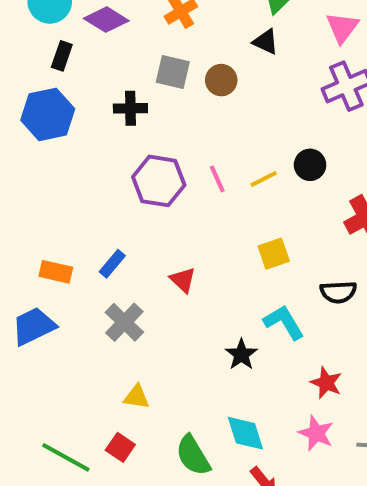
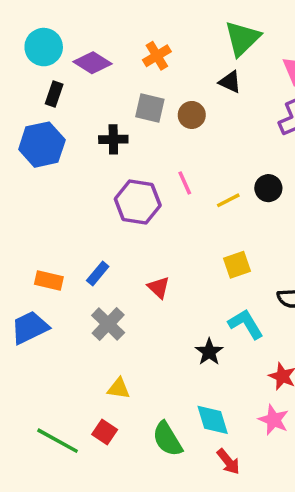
pink line: (217, 179) -> (185, 183), moved

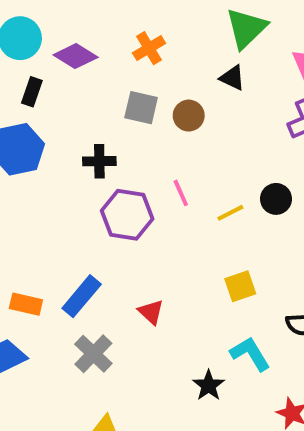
black cross: (113, 139) -> (99, 161), moved
blue rectangle: (98, 273) -> (82, 296), size x1.5

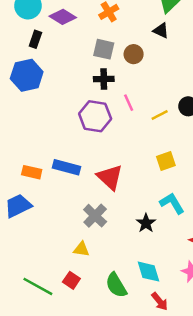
black cross: (99, 161) -> (104, 79), moved
blue rectangle: (82, 296) -> (66, 167), turned 65
red triangle: (151, 312) -> (110, 177), size x1.6
gray cross: (93, 354) -> (95, 216), moved

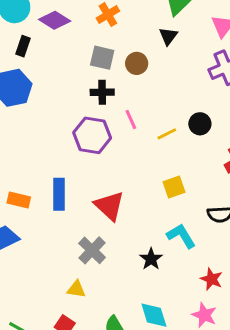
black triangle: (161, 31) -> (168, 36), turned 42
blue rectangle: (66, 167) -> (59, 194), turned 75

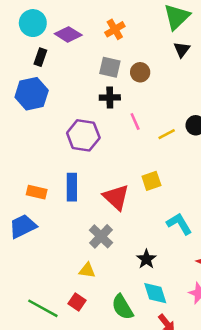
black triangle: (168, 36) -> (182, 50), moved
purple hexagon: (92, 135) -> (83, 135), moved
yellow square: (174, 187) -> (151, 181), moved
black star: (151, 259) -> (146, 259), moved

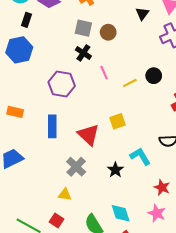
black cross: (110, 98) -> (83, 53), turned 35
orange rectangle: (37, 192) -> (15, 112), moved
black star: (146, 259) -> (115, 170), moved

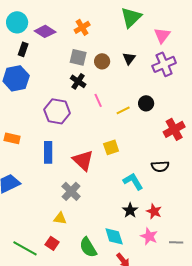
black triangle: (142, 14) -> (129, 58), moved
black star: (115, 170) -> (130, 210), moved

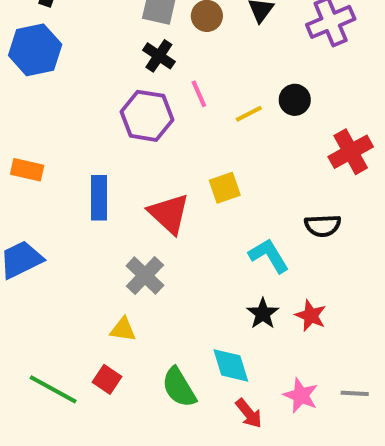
purple hexagon: (57, 111) -> (147, 116), moved
pink star: (149, 236) -> (301, 395), moved
gray line: (176, 242) -> (355, 393), moved

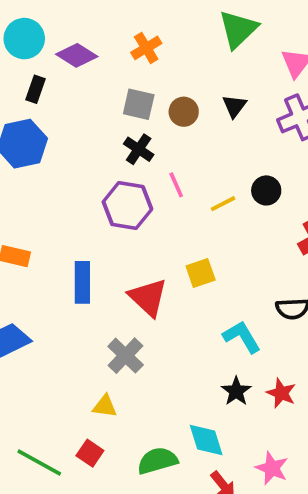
green semicircle: (179, 387) -> (157, 461), turned 105

